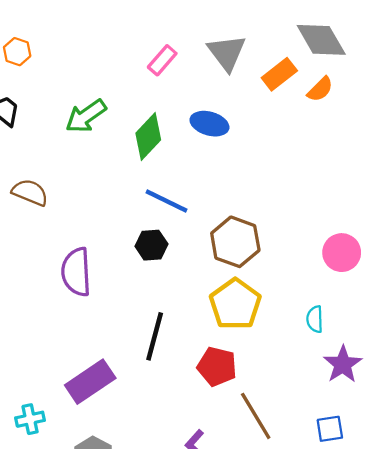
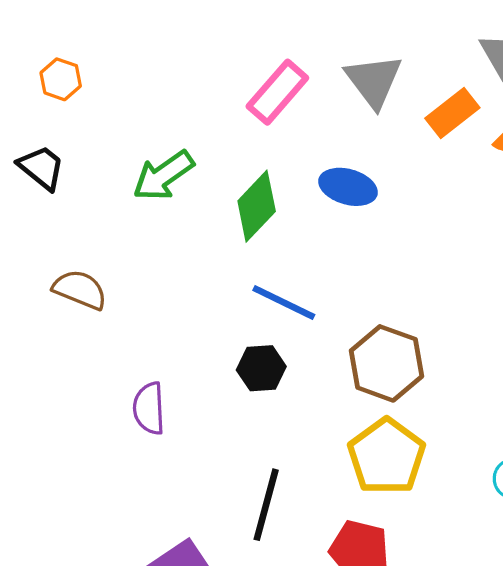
pink rectangle: (162, 60) -> (277, 92), size x1.4
purple semicircle: (76, 272) -> (149, 408), size x0.7

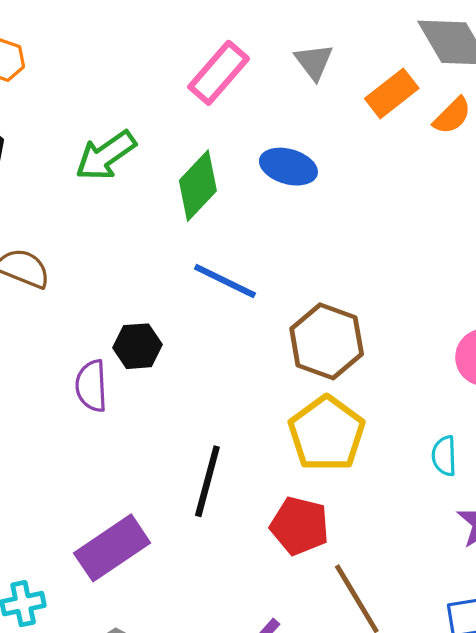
gray triangle: (374, 81) -> (314, 62), size x0.7
black hexagon: (261, 368) -> (137, 346), moved

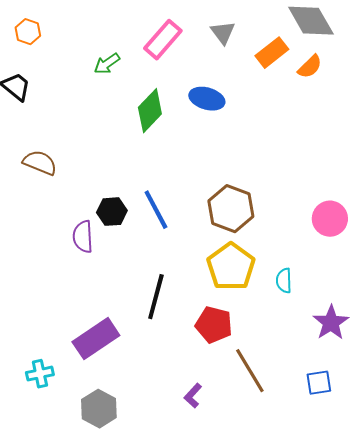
green arrow: (106, 155) -> (107, 64), moved, size x0.7
blue line: (225, 281) -> (156, 210), moved, turned 36
cyan semicircle: (444, 456) -> (284, 281), moved

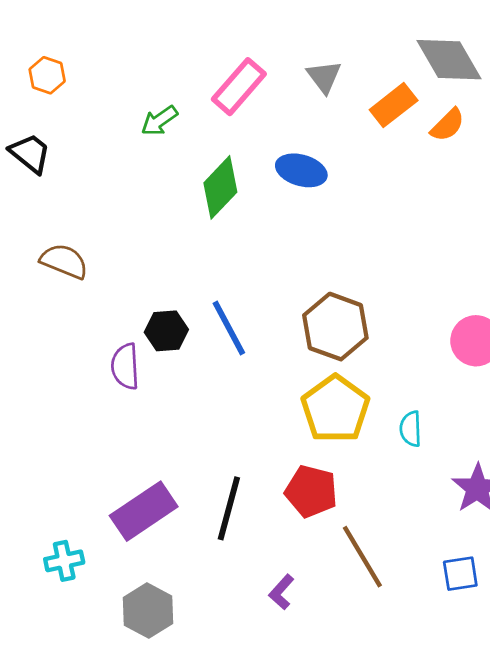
black line: (156, 297) -> (229, 508), moved

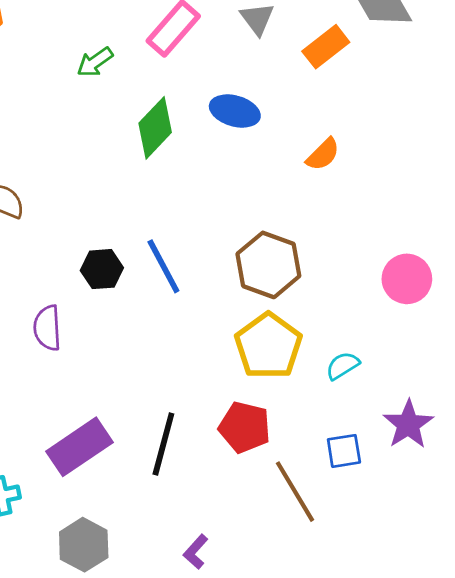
orange semicircle: (448, 125) -> (323, 154), moved
purple semicircle: (125, 366) -> (47, 328), moved
cyan semicircle: (411, 429) -> (343, 366), turned 60
blue square: (460, 574) -> (344, 451), moved
purple L-shape: (281, 592) -> (196, 552), moved

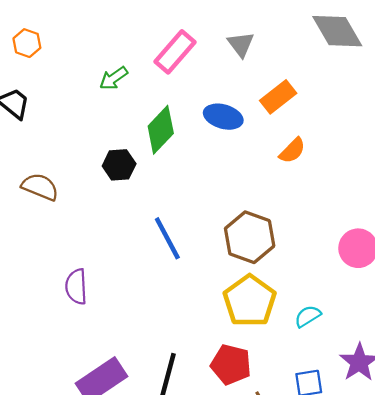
orange rectangle: (326, 47) -> (278, 97), moved
black hexagon: (102, 269) -> (119, 165), moved

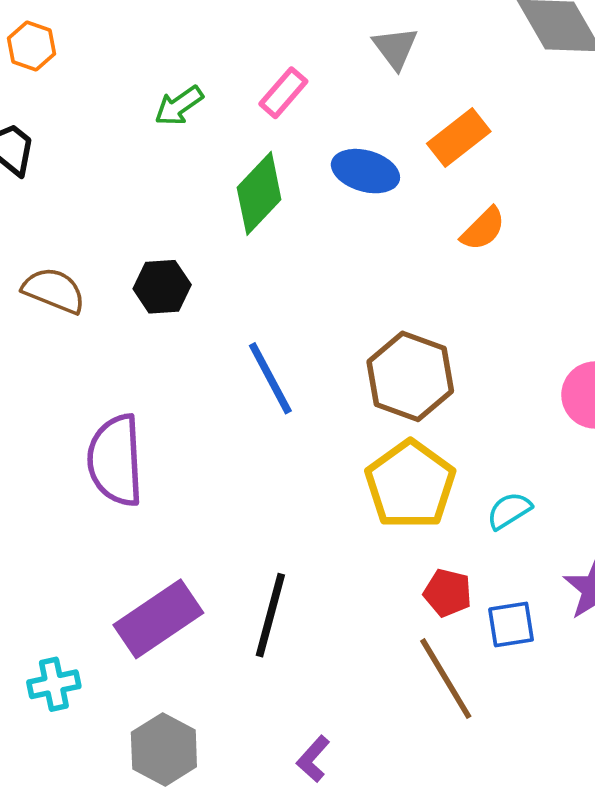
pink rectangle: (175, 52) -> (283, 93), moved, size x0.7
black hexagon: (119, 165) -> (162, 287), moved
purple semicircle: (76, 287) -> (115, 460), size x1.5
red pentagon: (231, 364) -> (448, 593), moved, size x0.7

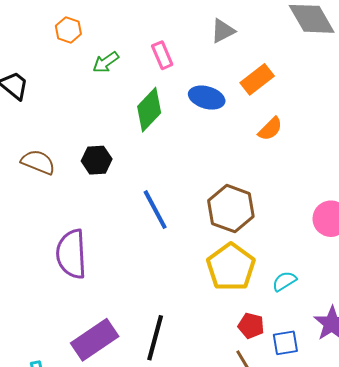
orange hexagon: (31, 46) -> (68, 30), moved
gray triangle: (395, 48) -> (223, 31), turned 40
pink rectangle: (283, 93) -> (162, 55), turned -64

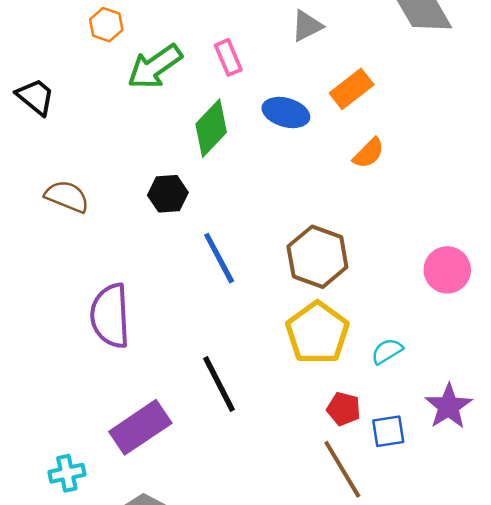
green arrow: (106, 62) -> (155, 67), size x1.6
black hexagon: (97, 160) -> (168, 194), moved
black line: (155, 338) -> (219, 384), moved, turned -42

